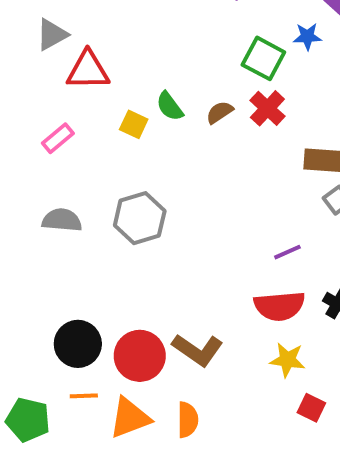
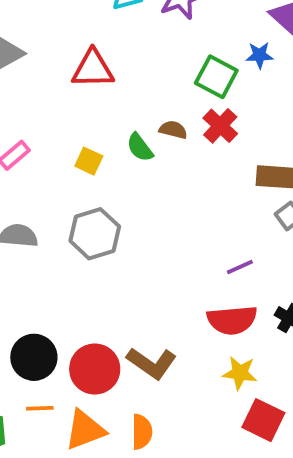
red triangle: (88, 70) -> (93, 69), moved
green semicircle: (170, 106) -> (140, 147), moved
brown semicircle: (220, 112) -> (173, 130), turned 48
yellow square: (134, 124) -> (89, 161), moved
red square: (311, 408) -> (263, 420), size x1.5

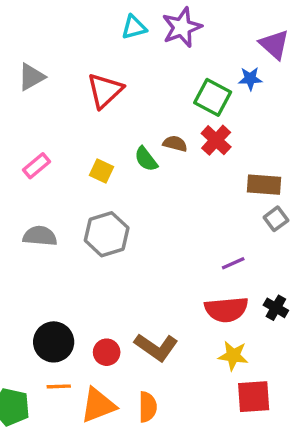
red triangle: (93, 69) -> (105, 91), turned -42
red circle: (95, 369) -> (107, 352), size x0.6
red square: (263, 420) -> (254, 397), turned -30

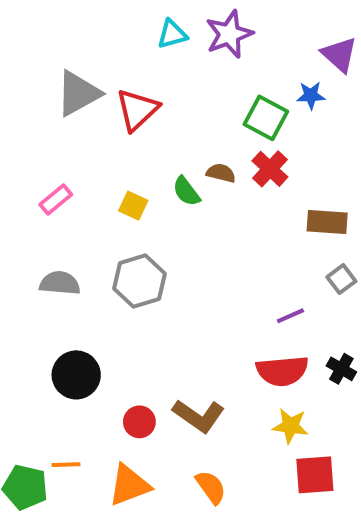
gray triangle: (31, 77) -> (78, 93), moved, size x1.4
gray square: (276, 219) -> (341, 279), moved
black circle: (54, 342) -> (76, 375), moved
orange line: (59, 386) -> (66, 465), moved
orange semicircle: (148, 407) -> (211, 487), moved, turned -36

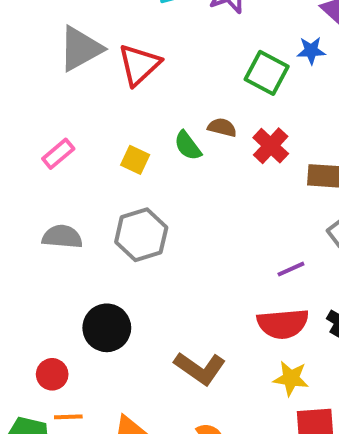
red cross: (270, 169) -> (271, 146), moved
black circle: (76, 375) -> (107, 328), moved
red circle: (139, 422) -> (52, 374), moved

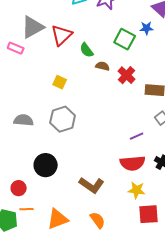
green semicircle: (188, 146) -> (87, 50), moved
pink rectangle: (58, 154) -> (16, 48), moved, turned 63

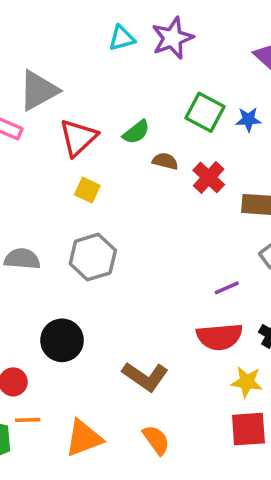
blue star: (147, 28) -> (248, 119), moved
red triangle: (62, 35) -> (78, 138), moved
green semicircle: (87, 50) -> (136, 132), turned -91
yellow star: (137, 190) -> (247, 382), moved

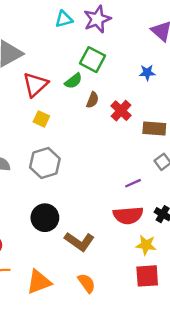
green square: (205, 112) -> (92, 60), moved
brown semicircle: (165, 161) -> (92, 100), turned 98
black circle: (62, 340) -> (45, 218), moved

